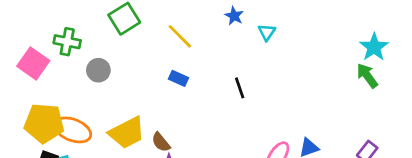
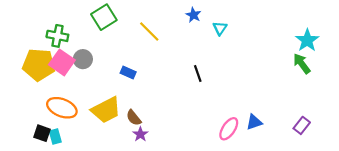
pink square: (33, 63) -> (62, 62), moved
blue rectangle: (178, 78) -> (128, 72), moved
yellow pentagon: (44, 123) -> (39, 65), moved

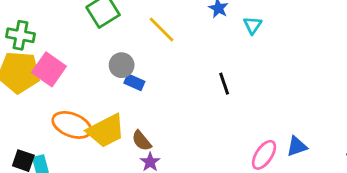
green cross: (57, 36) -> (20, 35), moved
gray circle: (83, 59) -> (122, 65), moved
orange ellipse: (62, 108) -> (72, 125), moved

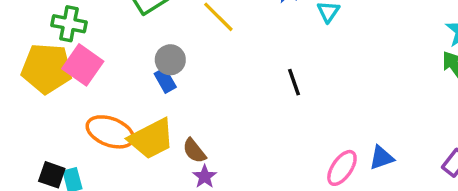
green cross: (20, 35) -> (69, 24), moved
blue rectangle: (134, 82) -> (165, 80), moved, turned 36

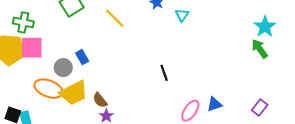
gray circle: (170, 60) -> (63, 68), moved
pink square: (83, 65) -> (32, 48), turned -35
black line: (294, 82) -> (164, 73), moved

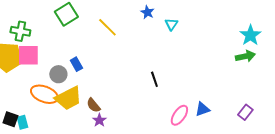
green arrow: (260, 49) -> (245, 56), turned 114

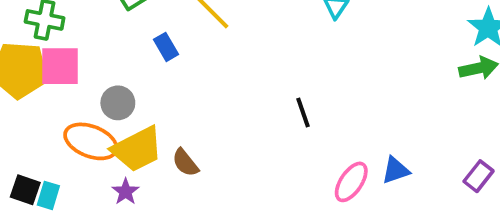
blue rectangle: (76, 64) -> (166, 47), moved
purple star: (99, 120) -> (126, 192), moved
cyan rectangle: (22, 122) -> (48, 195), turned 32

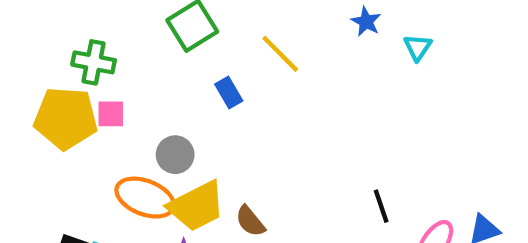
pink square: (60, 66) -> (111, 114), size x0.6
black line: (303, 113) -> (381, 206), moved

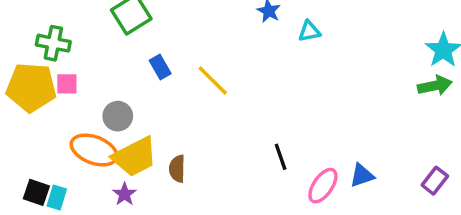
cyan triangle: (418, 47) -> (309, 31), turned 45
yellow line: (280, 54) -> (213, 81), moved
brown semicircle: (250, 221) -> (177, 169), turned 40

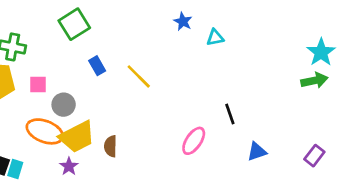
pink square: (67, 84) -> (38, 85), moved
black line: (281, 157) -> (230, 114), moved
pink ellipse: (323, 186) -> (194, 141), moved

